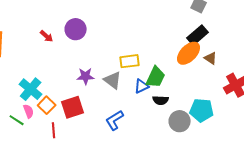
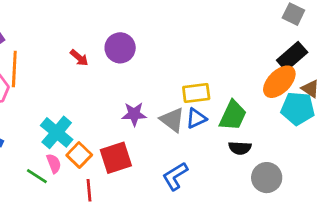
blue triangle: (142, 86) -> (196, 118), moved
cyan pentagon: (202, 110) -> (298, 108), moved

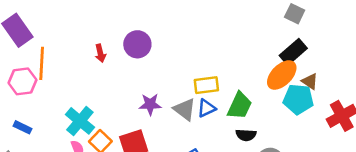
red arrow: (79, 58) -> (100, 53), turned 36

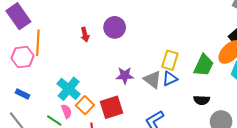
yellow rectangle: (206, 85) -> (170, 60), turned -66
green trapezoid: (240, 106) -> (204, 65), moved

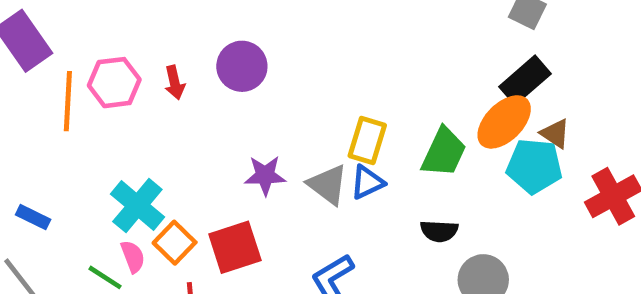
pink hexagon: (23, 57) -> (114, 83), moved

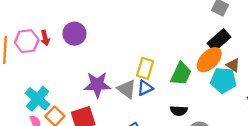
purple circle: (242, 66) -> (74, 34), moved
red arrow: (175, 83) -> (45, 38), moved
purple star: (265, 175) -> (97, 85), size x1.4

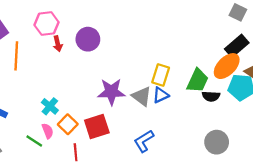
pink hexagon: (27, 41) -> (46, 24), moved
cyan cross: (38, 99) -> (50, 106), size x0.7
black semicircle: (179, 111) -> (211, 96), moved

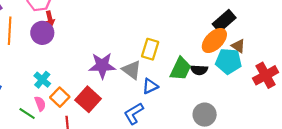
purple circle: (88, 39) -> (42, 33), moved
green trapezoid: (198, 81) -> (181, 69), moved
blue triangle: (161, 95) -> (150, 86), moved
red square: (97, 126) -> (88, 99), turned -30

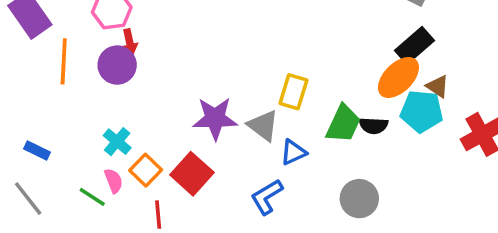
gray circle: (205, 115) -> (359, 199), moved

